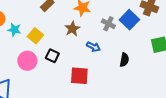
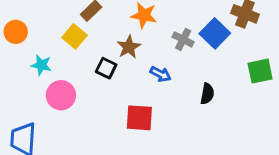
cyan star: (14, 30) -> (41, 65), moved
yellow square: (35, 36) -> (75, 36), moved
black square: (52, 56) -> (106, 68), moved

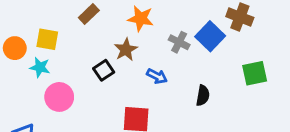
orange circle: (16, 32) -> (15, 48), moved
yellow square: (75, 36) -> (47, 39), moved, turned -30
black square: (106, 68) -> (104, 70), turned 30

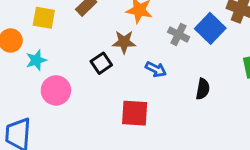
yellow square: (47, 39) -> (44, 18), moved
brown star: (126, 50) -> (124, 42), turned 30
cyan star: (40, 67) -> (36, 60), turned -30

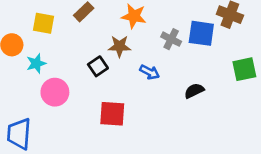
blue square: (210, 28) -> (201, 33), turned -36
black semicircle: (203, 89) -> (194, 91), turned -126
red square: (135, 113) -> (112, 114), moved

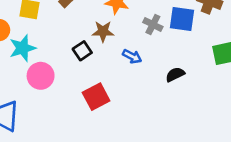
cyan star: (36, 63) -> (23, 48), size x1.4
red square: (112, 114) -> (96, 97), turned -32

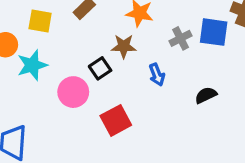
gray cross: (153, 24) -> (181, 38), turned 36
blue arrow: (132, 56) -> (157, 75), turned 42
pink circle: (41, 76) -> (73, 92), moved

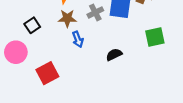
brown star: (124, 46) -> (67, 18), moved
black square: (100, 68) -> (32, 25), moved

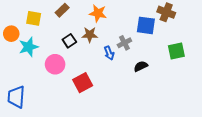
gray cross: (95, 12) -> (124, 43), moved
brown star: (67, 18) -> (90, 35), moved

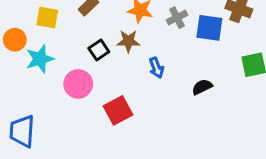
gray cross: (124, 43) -> (177, 18), moved

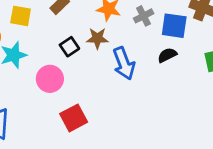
blue arrow: (156, 68) -> (124, 63), size x1.6
black semicircle: (202, 87) -> (167, 55), moved
red square: (118, 110) -> (74, 118), moved

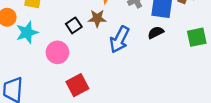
blue arrow: (124, 63) -> (119, 39), turned 48

